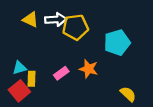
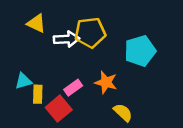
white arrow: (56, 20) -> (67, 39), moved
red square: (19, 91) -> (59, 109), moved
yellow semicircle: (128, 94) -> (123, 113), moved

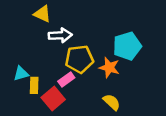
yellow triangle: (36, 23) -> (42, 14), moved
yellow pentagon: (90, 33) -> (79, 59), moved
orange star: (106, 82) -> (109, 68), moved

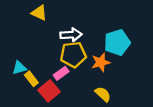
white arrow: (60, 35) -> (71, 35), moved
orange star: (109, 68) -> (101, 62), turned -30
yellow rectangle: (34, 85) -> (31, 79), turned -40

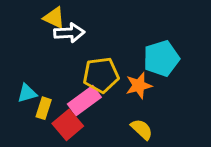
white arrow: (71, 35) -> (69, 33), moved
pink rectangle: (61, 73) -> (84, 101), size x1.5
yellow rectangle: (31, 79) -> (44, 108), turned 56

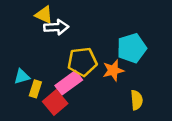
yellow semicircle: (142, 129) -> (137, 100), moved, turned 42

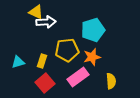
cyan pentagon: (132, 48) -> (93, 30), moved
pink rectangle: (69, 83) -> (78, 77), moved
yellow rectangle: (35, 89) -> (42, 61), moved

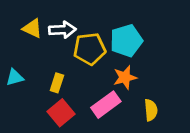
yellow triangle: (36, 12) -> (32, 28), moved
yellow pentagon: (67, 50) -> (90, 49), moved
cyan triangle: (18, 62) -> (15, 77), moved

